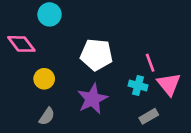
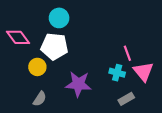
cyan circle: (50, 14) -> (59, 18), moved
white pentagon: (96, 55) -> (54, 46), moved
purple star: (92, 99) -> (78, 84), turned 30

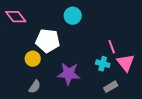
cyan circle: (59, 18) -> (73, 16), moved
pink diamond: (18, 37) -> (16, 17), moved

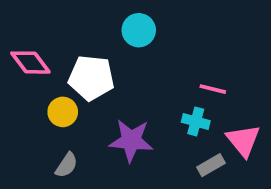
pink diamond: (16, 17) -> (30, 63), moved
pink line: (112, 47) -> (213, 89), turned -56
pink triangle: (126, 63) -> (243, 140), moved

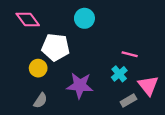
pink diamond: (30, 63) -> (28, 19), moved
cyan cross: (196, 121) -> (119, 74), turned 35

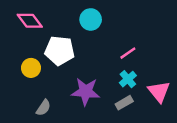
pink line: (130, 54) -> (128, 53), moved, turned -49
yellow circle: (38, 68) -> (31, 68), moved
gray rectangle: (128, 101) -> (124, 103), moved

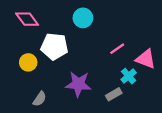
cyan cross: (128, 79) -> (129, 76), moved
pink triangle: (159, 92) -> (146, 59), moved, turned -30

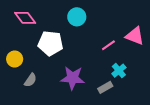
pink triangle: (146, 59) -> (135, 36), moved
yellow circle: (28, 62) -> (15, 59), moved
gray semicircle: (40, 99) -> (30, 80), moved

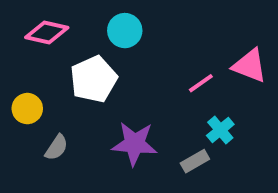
cyan circle: (77, 17) -> (125, 31), moved
pink diamond: (25, 18) -> (47, 32), turned -40
white pentagon: (50, 43) -> (94, 79), turned -30

